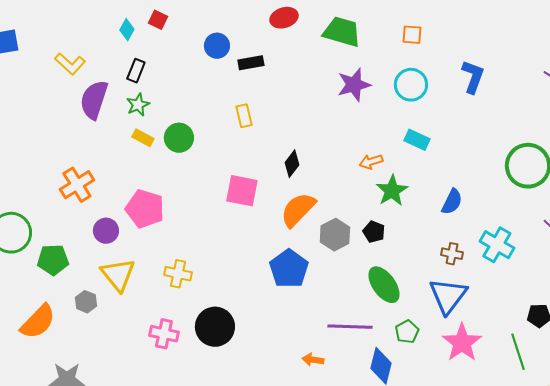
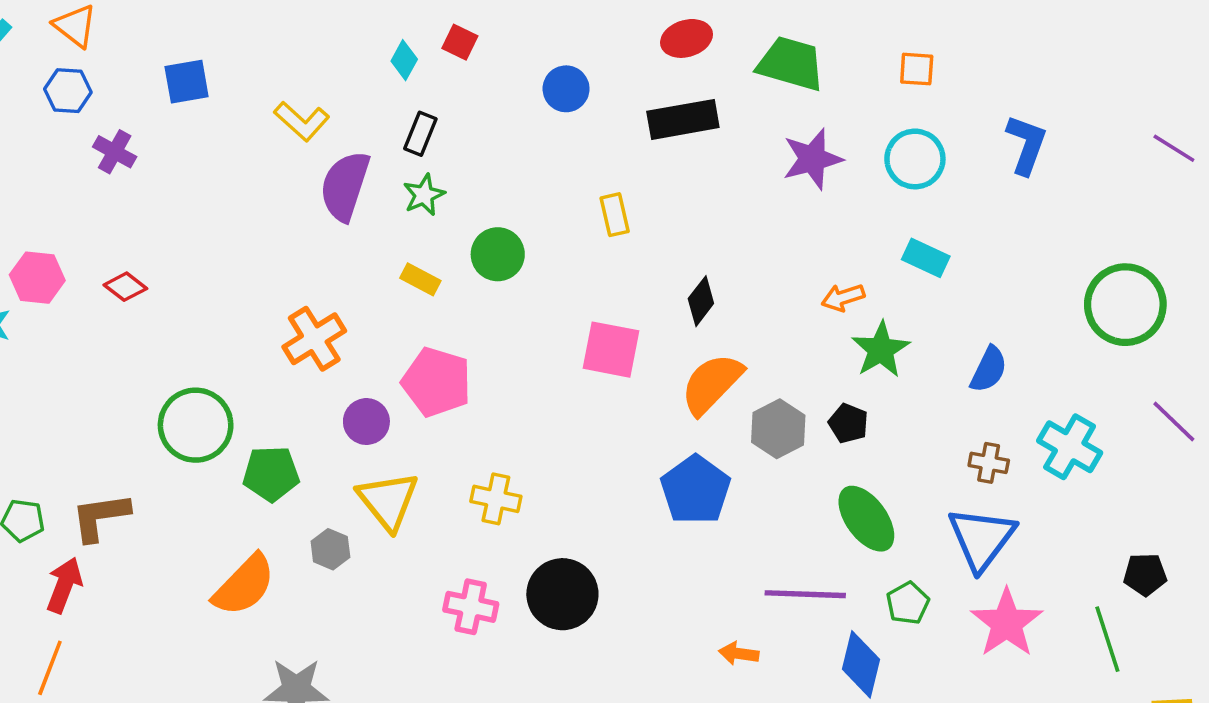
black rectangle: (251, 63) -> (683, 119), moved, size x1.5
yellow rectangle: (143, 138) -> (420, 279), moved

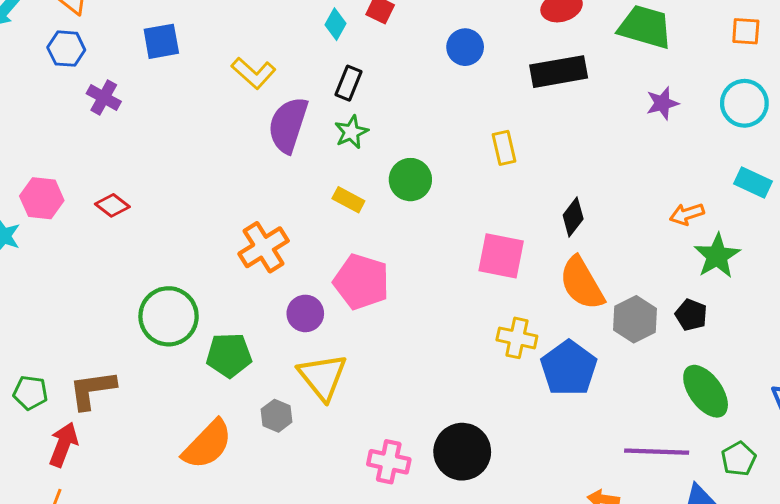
purple star: (812, 159) -> (662, 103), size x0.7
orange semicircle: (712, 384) -> (582, 283), turned -74
yellow cross: (496, 499) -> (517, 338), moved

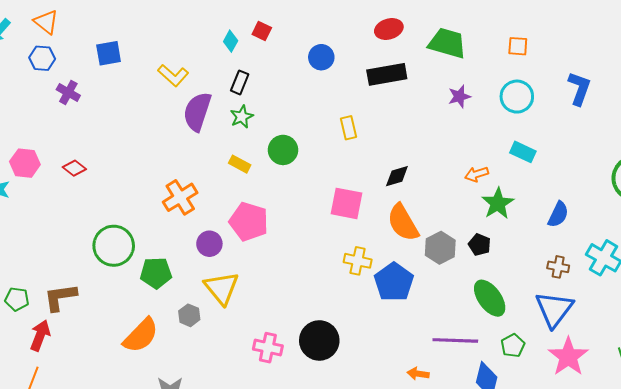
black diamond: (573, 217) -> (397, 176), turned 36

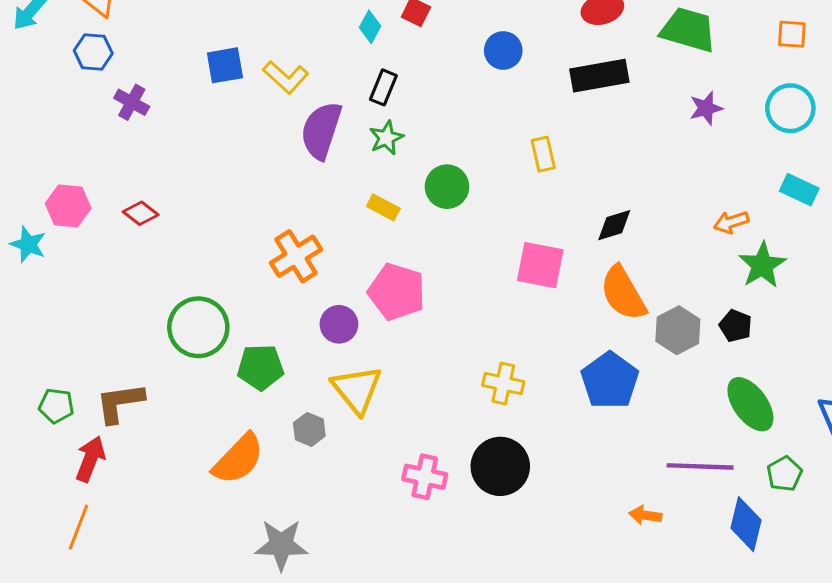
blue square: (109, 53) -> (225, 65), moved
yellow cross: (358, 261) -> (503, 384), moved

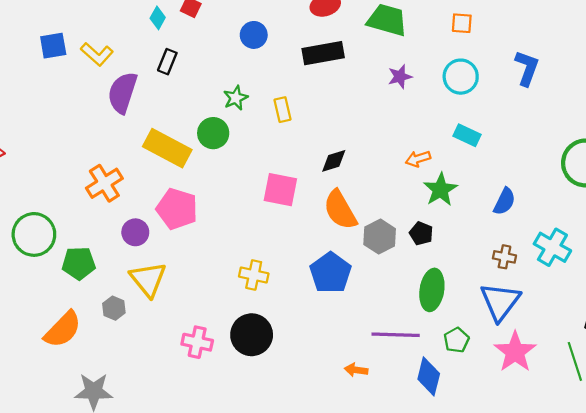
green star: (386, 138) -> (236, 98), moved
yellow rectangle: (383, 207) -> (167, 148), size x2.0
green ellipse: (750, 404) -> (432, 290), turned 45

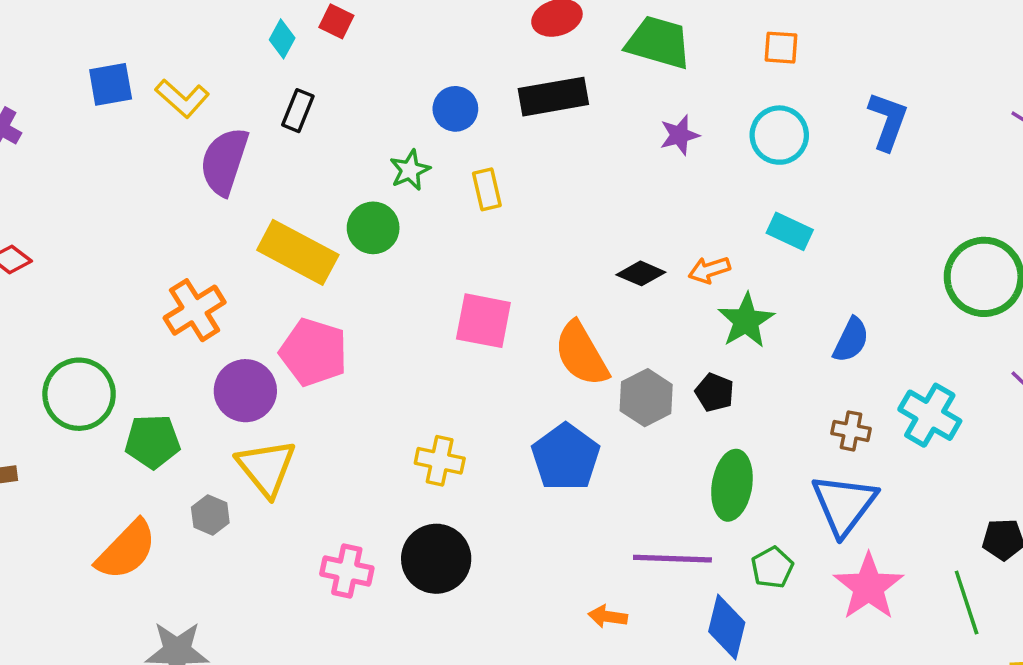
blue circle: (254, 35) -> (455, 109), moved
black diamond: (334, 161) -> (641, 273), moved, turned 40
purple circle: (135, 232) -> (245, 391), size x1.4

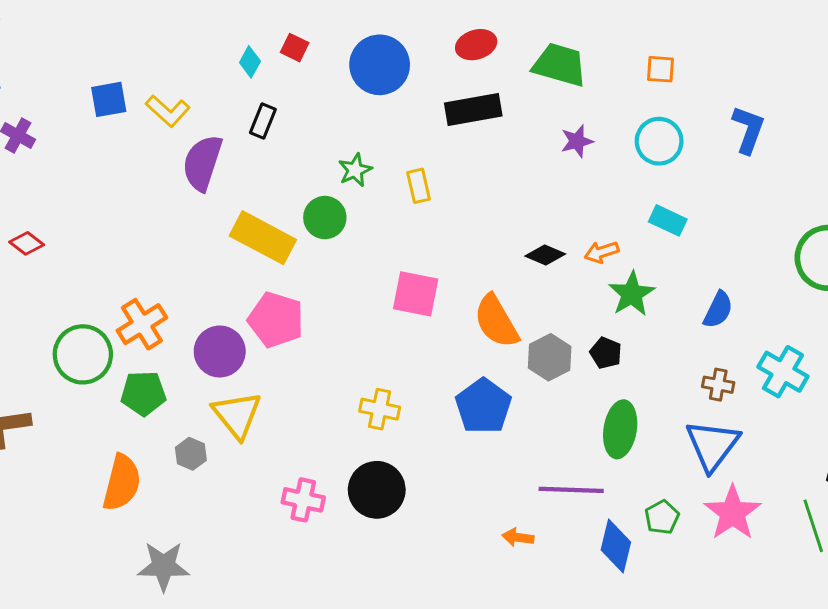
blue circle: (455, 109) -> (380, 65), moved, size x1.6
orange cross: (195, 310) -> (142, 324), moved
orange semicircle: (126, 550) -> (122, 483), turned -30
green pentagon: (772, 568) -> (662, 517), moved

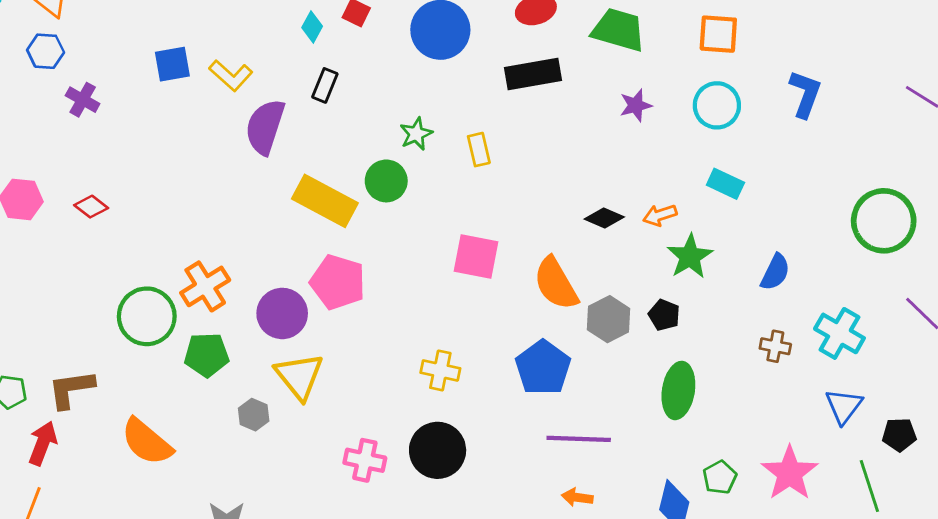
orange square: (661, 69) -> (718, 34), size x1.4
blue triangle: (712, 445) -> (844, 406), moved, size x0.7
orange semicircle: (122, 483) -> (147, 442), moved, turned 116
purple line: (571, 490) -> (579, 439), moved

